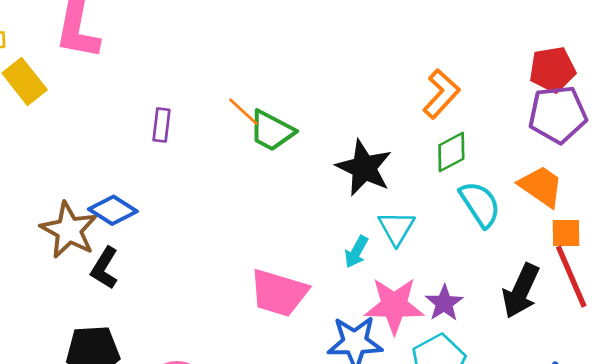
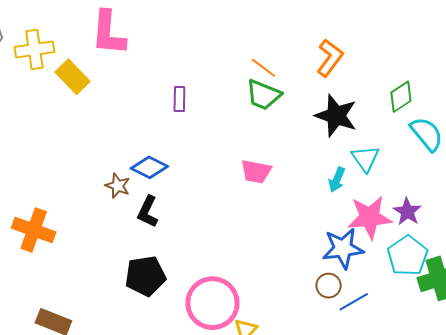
orange L-shape: (441, 94) -> (330, 58), moved
orange line: (243, 112) -> (263, 68), moved
brown star: (69, 230) -> (118, 186), size x0.6
pink trapezoid: (279, 293) -> (256, 172), moved, size x0.7

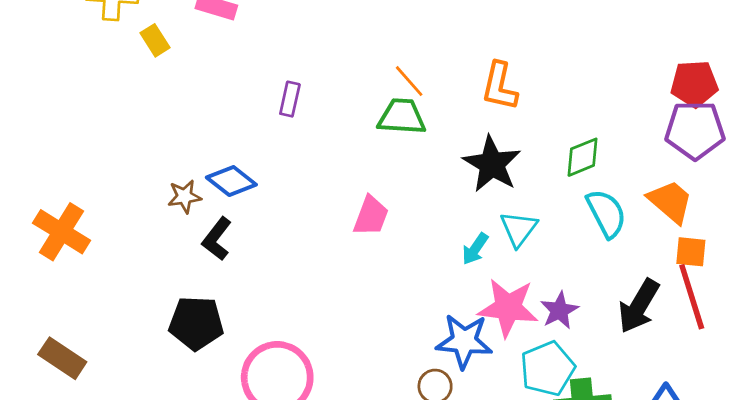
orange L-shape: (330, 58) -> (500, 86), turned 144
yellow rectangle: (73, 77) -> (155, 40), size x0.7
green trapezoid: (263, 95) -> (402, 117), turned 150
pink trapezoid: (256, 172) -> (371, 216), turned -92
brown star: (118, 186) -> (184, 196), turned 30

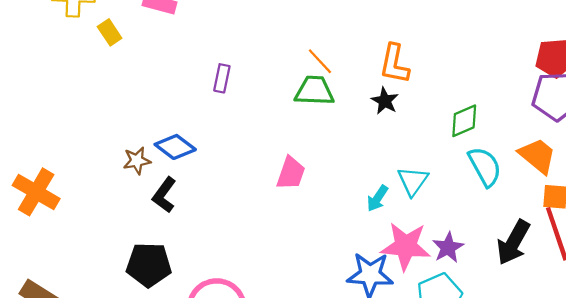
black star: (492, 164) -> (385, 101), moved, size x0.6

